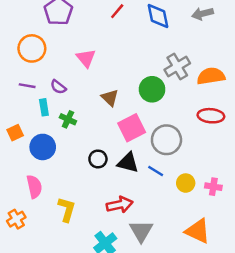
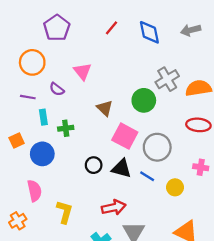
purple semicircle: (58, 87) -> (57, 89), moved
green cross: (68, 119) -> (66, 128), turned -32
pink square: (132, 128) -> (125, 136), turned -35
pink cross: (213, 187) -> (201, 167), moved

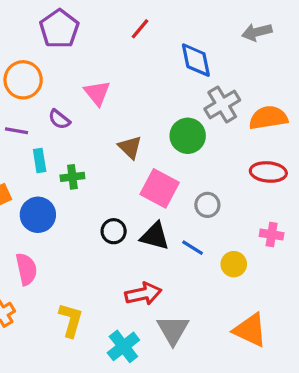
blue diamond: (149, 32) -> (196, 60), moved
gray circle: (157, 147) -> (207, 205), size x0.6
yellow L-shape: (65, 212) -> (71, 320), moved

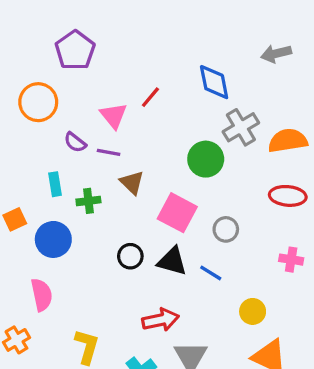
red line: (140, 29) -> (150, 97), moved
purple line: (17, 131) -> (109, 152), moved
brown triangle: (130, 147) -> (132, 183), moved
yellow circle: (234, 264) -> (253, 311), moved

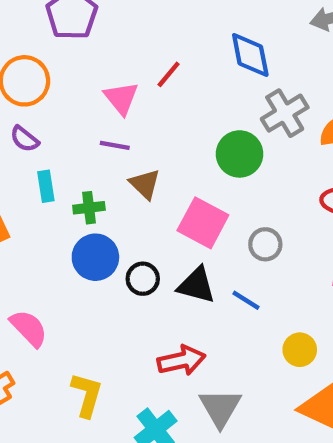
purple semicircle: (75, 142) -> (24, 139), moved
blue circle: (53, 239) -> (95, 257), moved
pink semicircle: (42, 295) -> (29, 328), turned -32

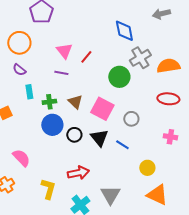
red line: (169, 74) -> (86, 57), moved
brown triangle: (145, 184) -> (75, 102), moved
black triangle: (197, 285) -> (99, 138), turned 36
red arrow: (181, 360) -> (78, 173), moved

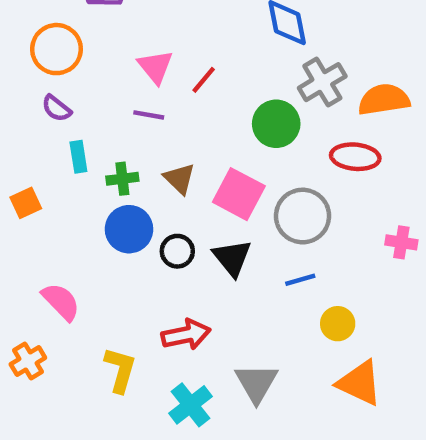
red ellipse: (168, 99) -> (355, 157), moved
gray circle: (131, 119) -> (303, 216), size x1.6
pink cross: (170, 137) -> (401, 242), moved
blue line: (122, 145) -> (300, 280), moved, turned -48

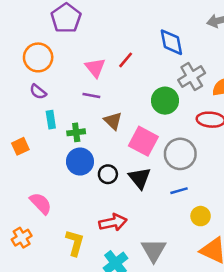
red line: (204, 80) -> (126, 60), moved
brown triangle: (180, 179) -> (113, 121), moved

